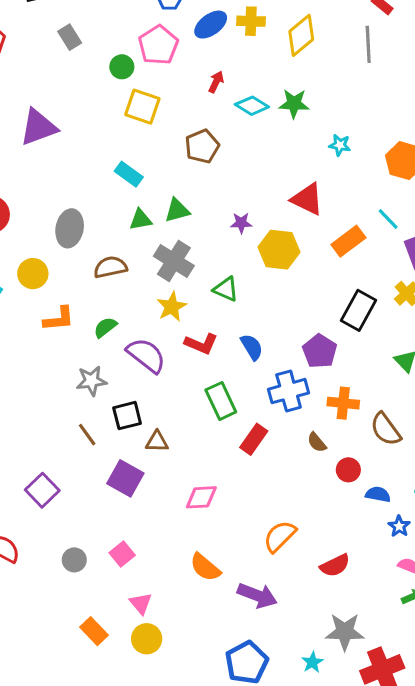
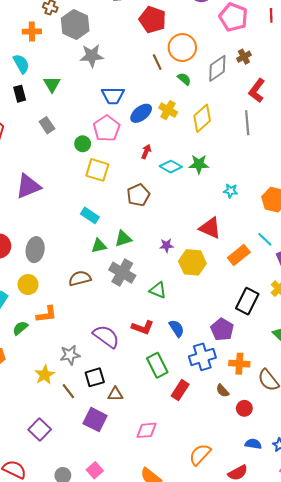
yellow cross: (251, 21) -> (168, 110), turned 30
gray ellipse: (70, 228) -> (35, 250), moved
yellow star: (172, 307) -> (45, 375), moved
green semicircle: (105, 327) -> (20, 328), moved
blue semicircle: (378, 494) -> (253, 444), moved

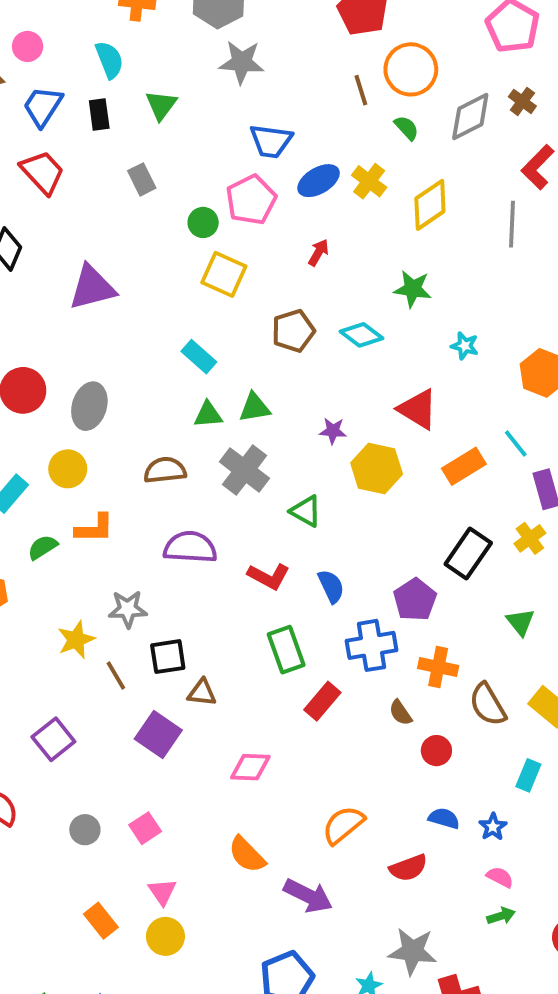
brown cross: (244, 57) -> (522, 101), turned -32
cyan diamond: (171, 167) -> (361, 335), moved
purple semicircle: (106, 336) -> (190, 547), moved, turned -40

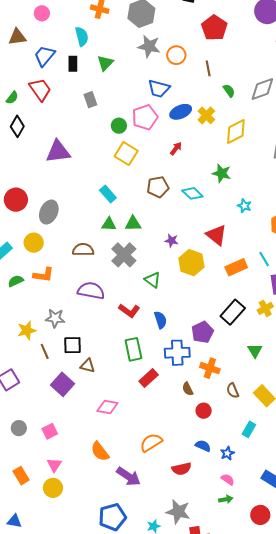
pink circle: (28, 46) -> (42, 13), moved
orange circle: (411, 69) -> (176, 55), moved, size x0.7
brown semicircle: (488, 705) -> (233, 391), size x0.7

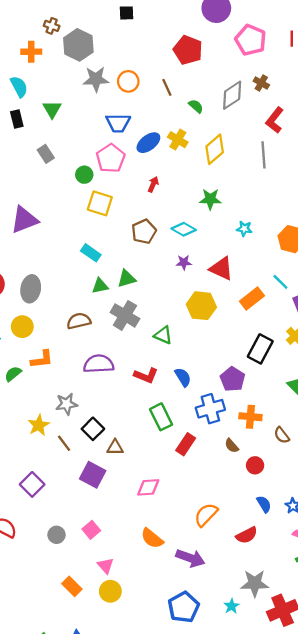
red pentagon: (214, 28) -> (188, 50), moved
purple star: (172, 241) -> (184, 262), moved
black square: (72, 345) -> (93, 429), turned -30
blue semicircle: (203, 446) -> (264, 504), turned 49

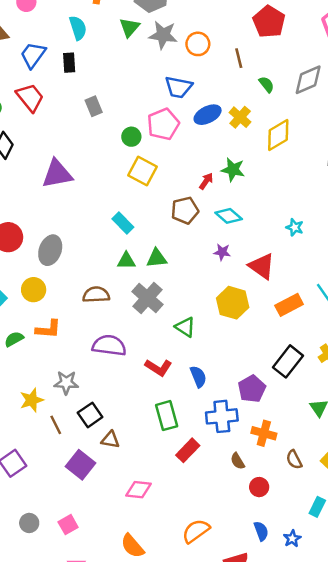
green triangle: (52, 109) -> (129, 27), moved
red arrow: (153, 184) -> (206, 181), moved
green star: (210, 199) -> (233, 170), moved

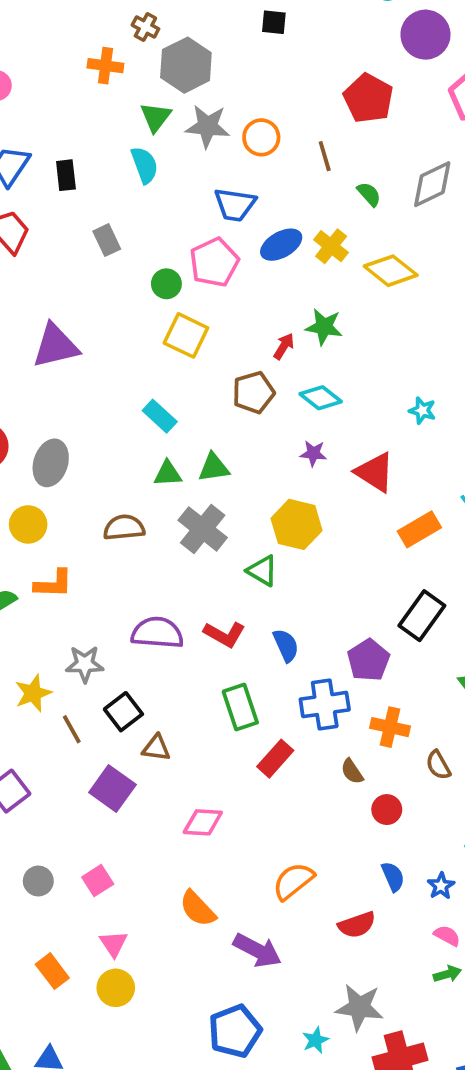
cyan semicircle: (78, 28) -> (144, 165), moved
yellow diamond: (278, 135) -> (391, 271), turned 72
yellow hexagon: (233, 303) -> (297, 524), moved
purple semicircle: (109, 345) -> (157, 633), moved

